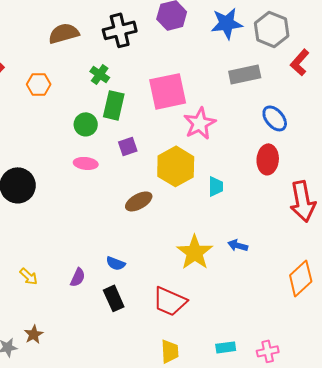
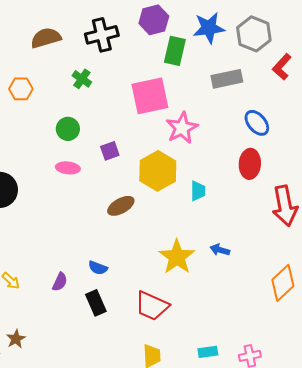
green rectangle: (114, 105) -> (175, 51), moved

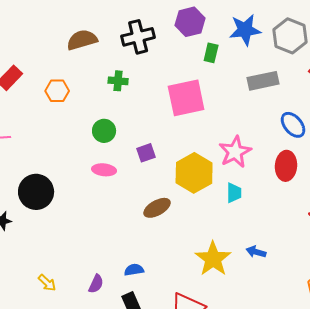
green rectangle: (175, 51) -> (211, 53), size x0.7
green cross: (82, 79) -> (118, 81), turned -30
pink star: (182, 128) -> (235, 152), moved
blue semicircle: (98, 268) -> (134, 270), turned 150

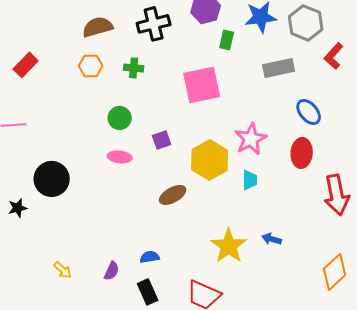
orange hexagon: (57, 91) -> (91, 66), moved

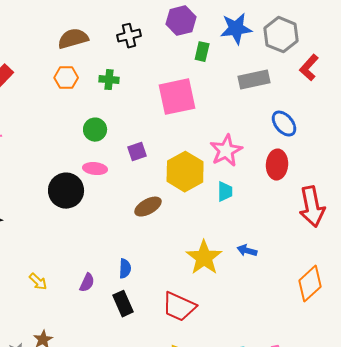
black cross: (154, 24) -> (129, 36), size x0.7
black circle: (52, 179) -> (66, 191), moved
blue semicircle: (150, 257) -> (125, 269), turned 102

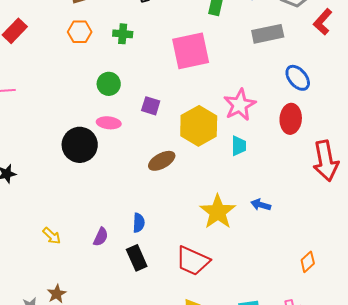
purple square: (137, 152) -> (151, 106), turned 36
orange diamond: (310, 284) -> (308, 262), moved, size x0.6

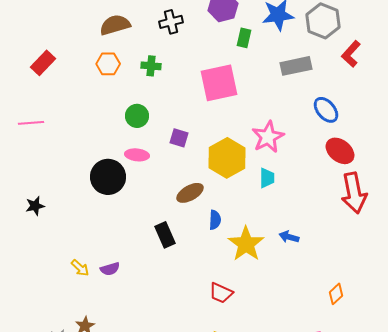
red ellipse: (291, 119) -> (340, 151), moved, turned -56
blue semicircle: (139, 223) -> (215, 220), moved
purple semicircle: (101, 237) -> (110, 269), moved, turned 48
black rectangle: (137, 258) -> (165, 235), moved
red trapezoid: (193, 261) -> (221, 293), size x0.7

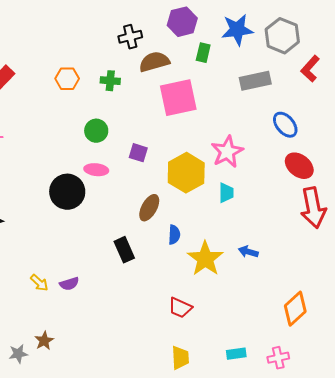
brown semicircle: (115, 25) -> (154, 62), moved
brown ellipse: (190, 193) -> (149, 208), turned -32
orange diamond: (336, 294) -> (295, 309), size x1.6

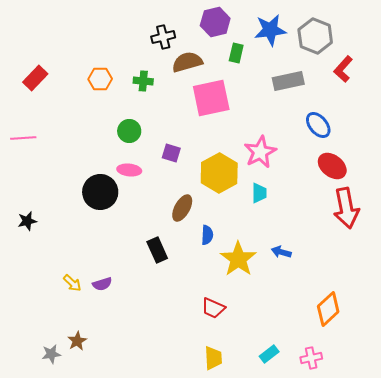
cyan rectangle: (236, 354) -> (269, 354), turned -30

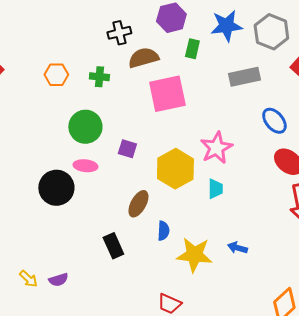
green circle: (129, 131) -> (85, 127), size x1.4
yellow star: (238, 259) -> (194, 255), turned -30

